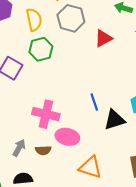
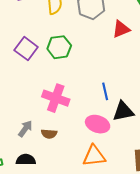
green hexagon: (41, 49) -> (59, 47), moved
pink ellipse: (67, 137) -> (98, 124), moved
orange triangle: (90, 167) -> (94, 156), turned -30

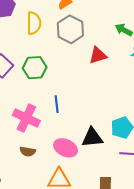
blue line: (105, 91) -> (57, 104), moved
brown semicircle: (49, 134) -> (28, 152), moved

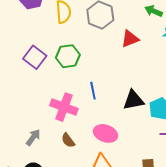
black triangle: (92, 137) -> (133, 100), moved
brown semicircle: (28, 152) -> (68, 140), turned 49

